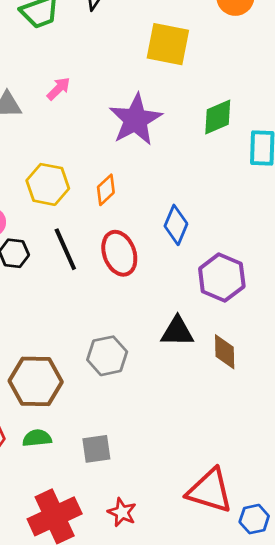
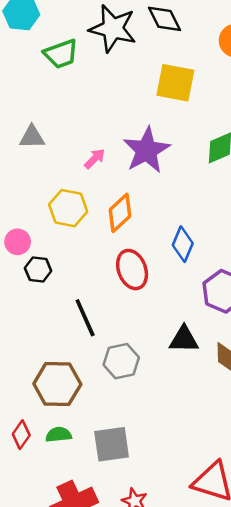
pink arrow: (59, 89) -> (95, 159), moved
orange diamond: (106, 190) -> (120, 213), size x1.4
black line: (65, 249) -> (85, 318), moved
gray square: (96, 449) -> (112, 444), size x1.4

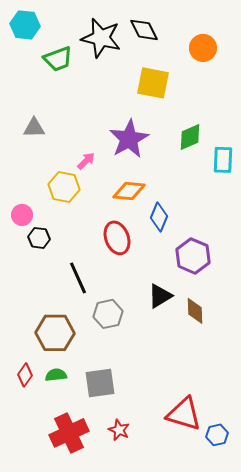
pink arrow: (95, 159) -> (86, 161), moved
orange diamond: (120, 213) -> (129, 191), moved, turned 48
black triangle: (184, 339) -> (160, 296), turned -32

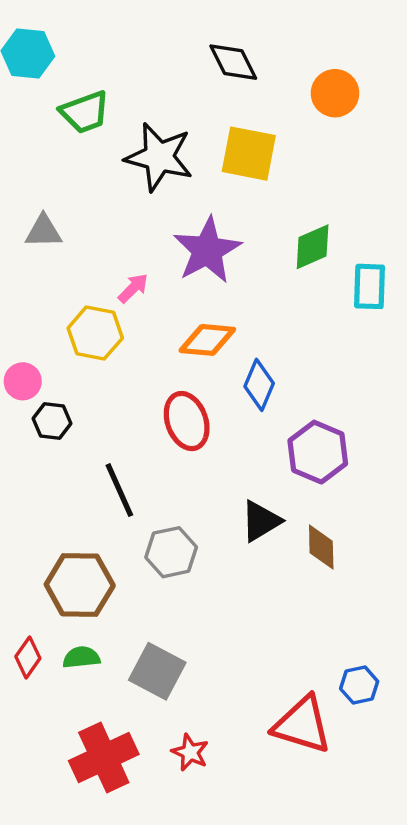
black star: (101, 38) -> (159, 157), moved
gray square: (100, 383) -> (157, 671), turned 36
blue hexagon: (217, 435) -> (359, 685), moved

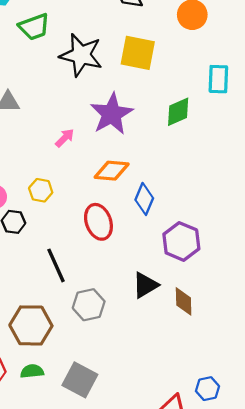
cyan rectangle: (370, 286) -> (218, 79), moved
yellow hexagon: (95, 333) -> (41, 190), moved, size x0.7

